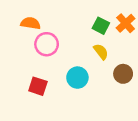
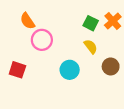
orange semicircle: (31, 23) -> (27, 21), turned -133
red square: (38, 86) -> (17, 70), moved

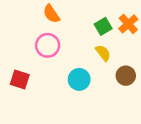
orange semicircle: (27, 21) -> (51, 14), moved
green square: (91, 23) -> (103, 26), turned 32

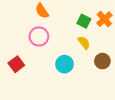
green square: (103, 26) -> (84, 21), turned -32
red square: (20, 79) -> (16, 64), turned 35

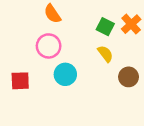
red square: (16, 64) -> (20, 81), turned 35
cyan circle: (64, 64) -> (65, 74), moved

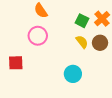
cyan circle: (65, 74) -> (73, 74), moved
brown circle: (129, 77) -> (100, 43), moved

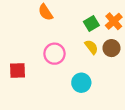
green square: (82, 21) -> (91, 23), turned 32
pink circle: (38, 36) -> (54, 54), moved

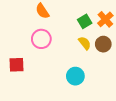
pink circle: (54, 54) -> (41, 39), moved

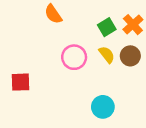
pink circle: (41, 39) -> (74, 57), moved
cyan circle: (75, 76) -> (103, 107), moved

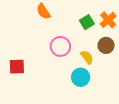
yellow semicircle: (107, 55) -> (87, 57), moved
cyan circle: (103, 107) -> (81, 77), moved

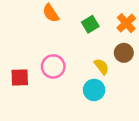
green square: (87, 22) -> (90, 24), moved
pink circle: (60, 46) -> (53, 66), moved

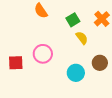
brown circle: (124, 53) -> (100, 63), moved
yellow semicircle: (101, 66) -> (82, 38), moved

